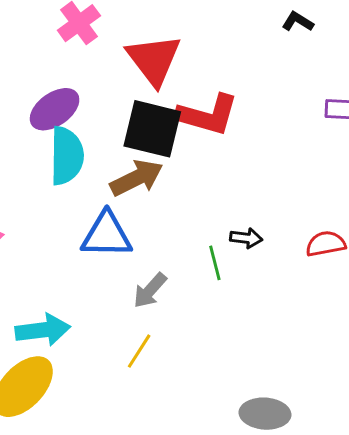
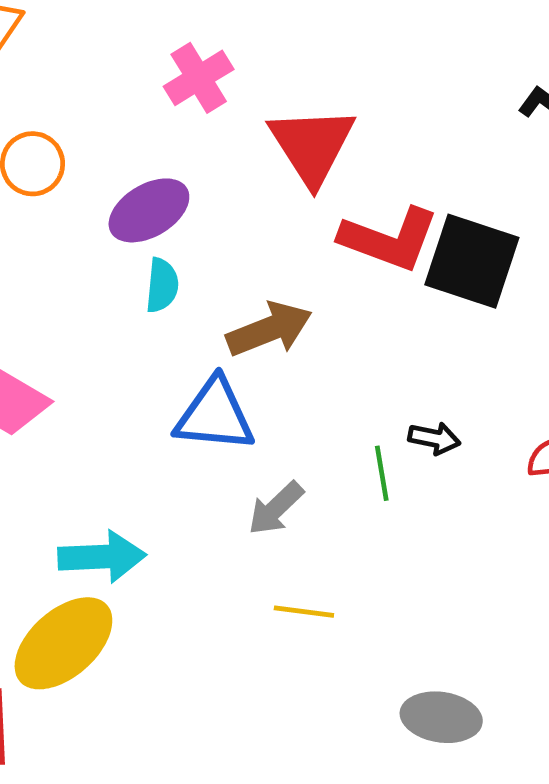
black square: (152, 129) -> (472, 261), moved
cyan semicircle: (67, 156) -> (162, 285), size x0.6
yellow line: (139, 351) -> (304, 612), moved, turned 60

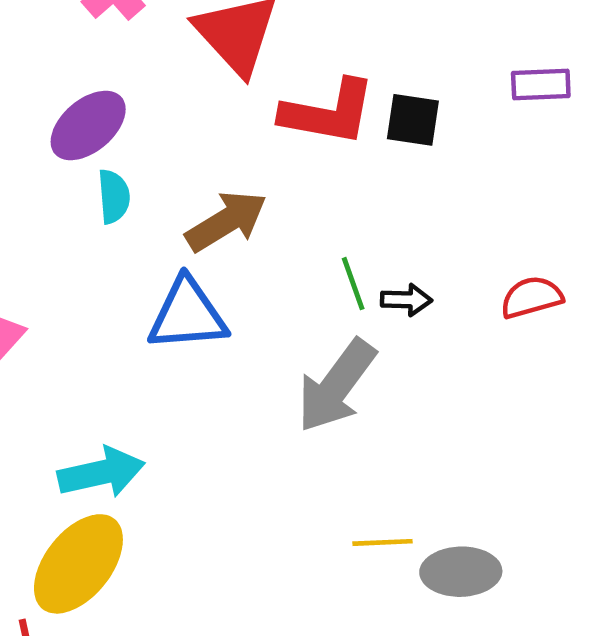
black square: (472, 261) -> (413, 120), size x0.6
green line: (382, 473) -> (353, 284), moved
gray arrow: (276, 508) -> (336, 386), moved, size x1.6
yellow line: (304, 612) -> (383, 542), moved

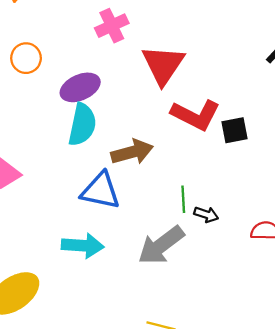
black square: (413, 120) -> (235, 130), turned -36
cyan semicircle: (114, 197) -> (82, 125), size x1.6
cyan arrow: (101, 473) -> (83, 246), moved

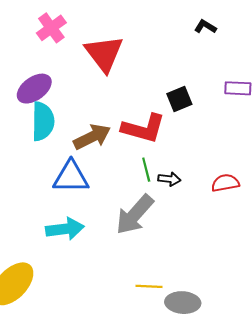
red L-shape: (196, 115) -> (143, 128), moved

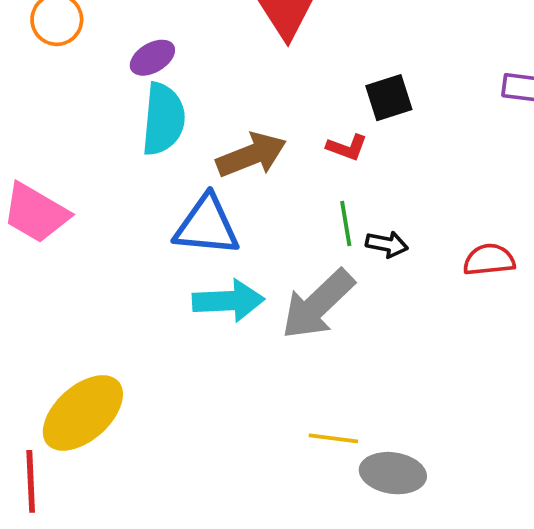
purple ellipse: (34, 89) -> (152, 58), size x0.7
black square: (179, 99) -> (389, 98), moved
red L-shape: (143, 128) -> (347, 147), size x0.5
cyan arrow: (65, 229) -> (228, 301), moved

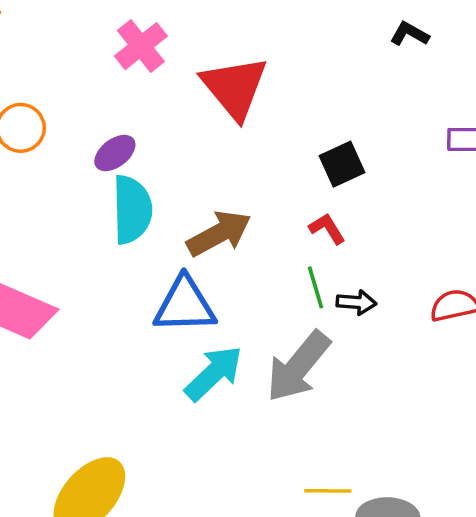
red L-shape: (347, 147) -> (327, 229), moved, turned -135
cyan arrow: (228, 301) -> (214, 373), turned -34

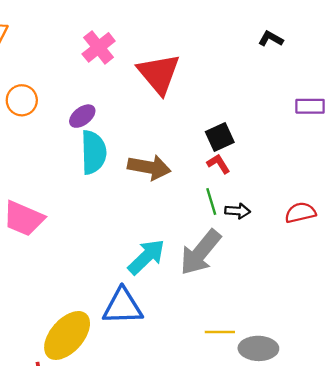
black square: (342, 164) -> (220, 137), moved
brown arrow: (219, 233) -> (149, 167), turned 39
blue triangle: (185, 305) -> (123, 306), moved

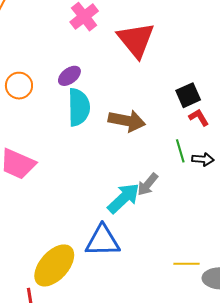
orange circle: (22, 100) -> (19, 86), moved
red L-shape: (219, 164) -> (199, 117), moved
gray arrow: (200, 252) -> (148, 184), moved, size x0.6

